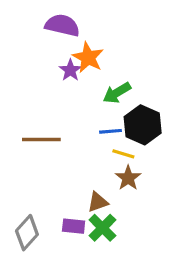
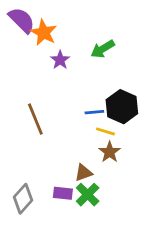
purple semicircle: (62, 25) -> (22, 20), moved, turned 32
orange star: (88, 57) -> (44, 32), moved
green arrow: (117, 93) -> (103, 49), moved
brown line: (41, 139) -> (35, 119), turned 68

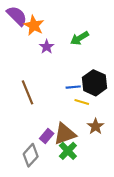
brown star: (110, 152) -> (96, 126), moved
brown triangle: (83, 173) -> (65, 134), size x1.6
purple rectangle: (63, 193) -> (47, 136), moved, turned -56
gray diamond: (23, 199) -> (31, 155), moved

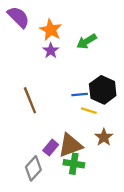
orange star: (34, 25) -> (51, 30), moved
green cross: (68, 151) -> (74, 164), turned -36

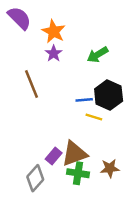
green arrow: (87, 41) -> (98, 55), moved
brown line: (30, 100) -> (32, 84), moved
brown star: (104, 137) -> (110, 168), moved, turned 30

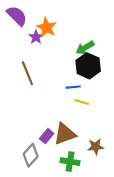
purple star: (54, 53) -> (36, 37), moved
black hexagon: (109, 95) -> (88, 66), moved
green cross: (78, 173) -> (70, 162), moved

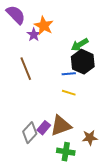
blue line: (73, 87) -> (69, 74), moved
yellow line: (82, 102) -> (69, 93), moved
gray diamond: (31, 155) -> (30, 133), moved

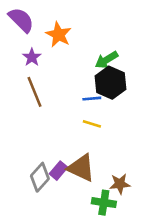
purple star: (34, 35) -> (32, 57), moved
brown triangle: (61, 126) -> (81, 168), turned 45
green cross: (66, 152) -> (104, 203), moved

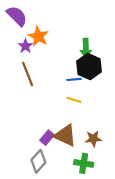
orange star: (59, 35) -> (38, 36), moved
green arrow: (106, 60) -> (86, 48), turned -60
gray diamond: (40, 177) -> (38, 161), moved
brown star: (120, 184) -> (93, 139), moved

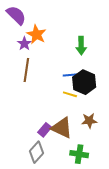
black hexagon: (89, 67) -> (84, 82), moved
brown line: (28, 74) -> (26, 70), turned 30
brown star: (93, 139) -> (89, 121), moved

